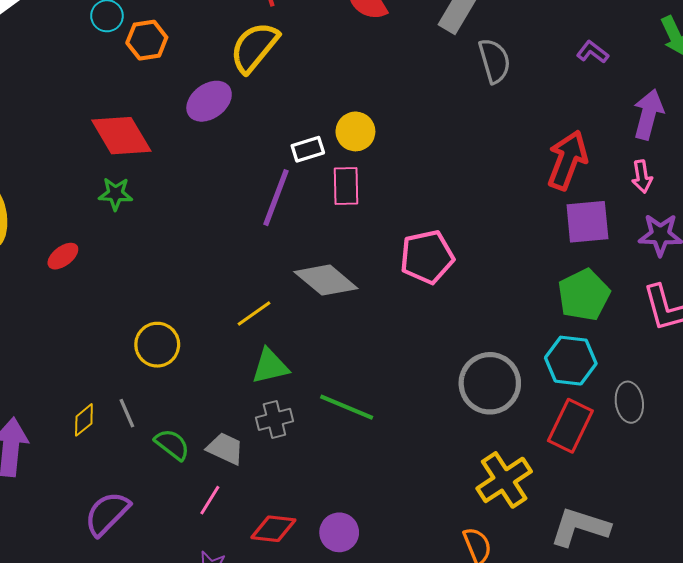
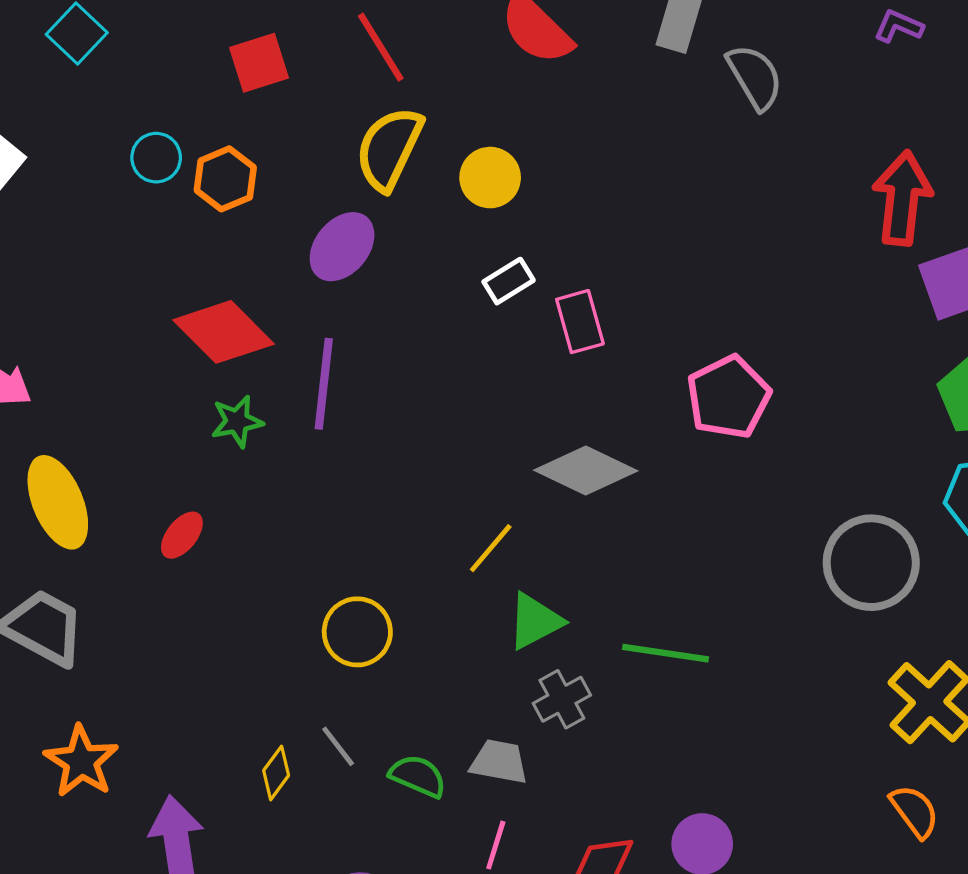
yellow circle: (355, 131) -> (490, 178), moved
purple line: (276, 198) -> (324, 384), moved

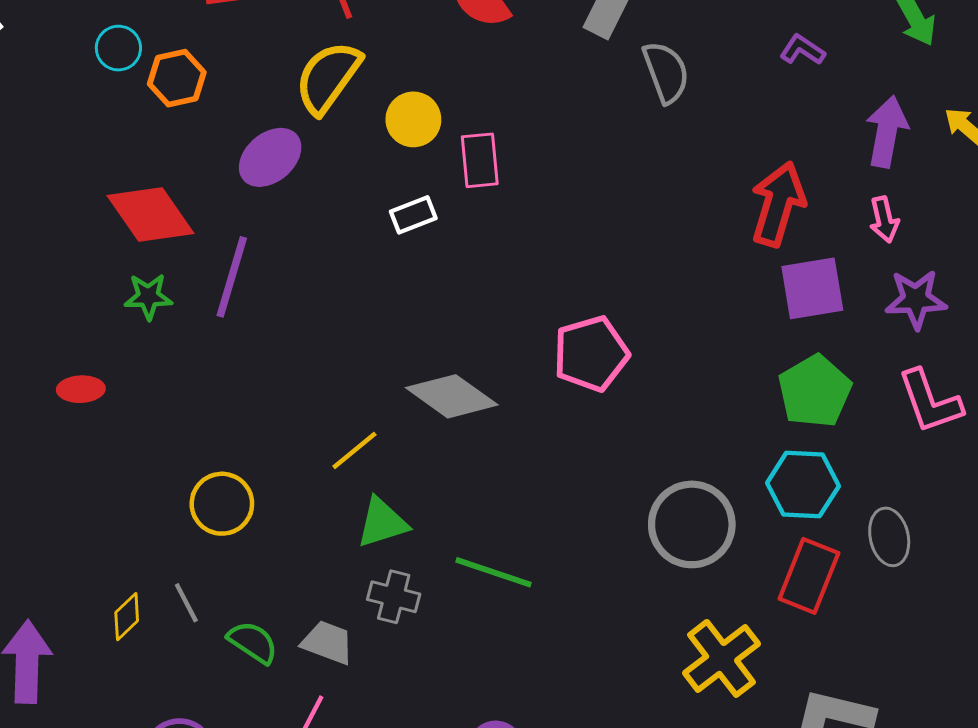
pink rectangle: (580, 322) -> (480, 160), moved
red ellipse: (182, 535) -> (81, 389), turned 39
gray cross: (562, 699) -> (394, 597), turned 33

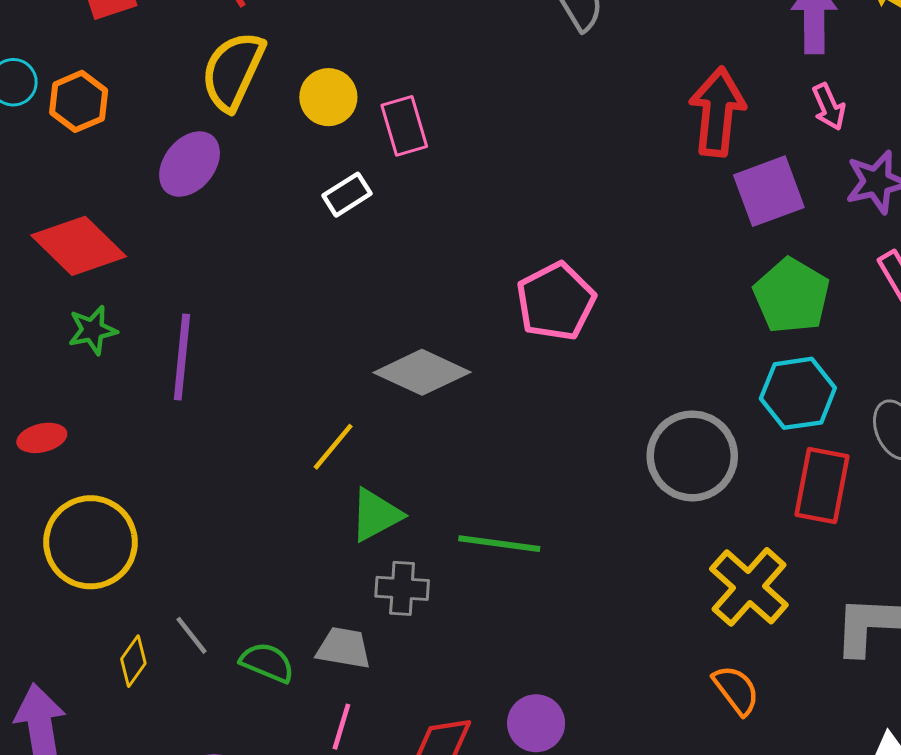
purple line: (232, 277) -> (182, 357), moved
yellow circle: (222, 504) -> (91, 542), moved, size x1.4

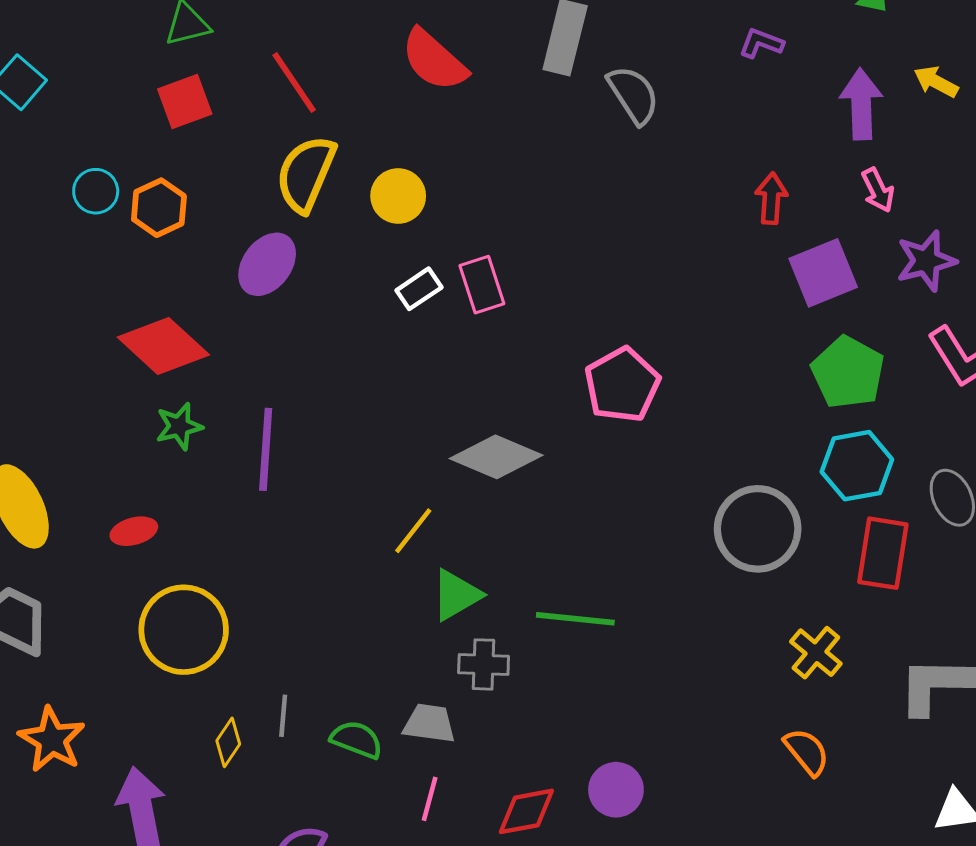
red arrow: (717, 112) -> (771, 198), size x0.6
pink rectangle: (404, 126) -> (482, 285), moved
yellow cross: (749, 587) -> (816, 653), size x0.7
gray line: (192, 635) -> (283, 716), turned 45

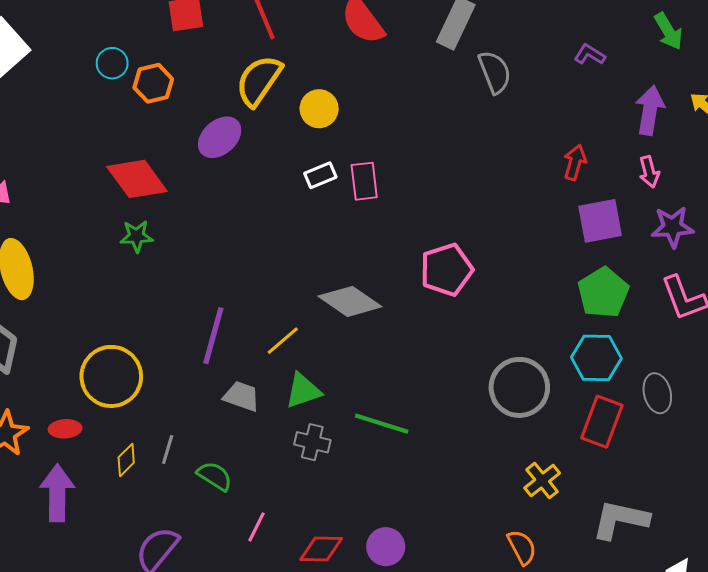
purple line: (266, 449) -> (213, 336), moved
red ellipse: (134, 531) -> (65, 429), moved
gray trapezoid: (429, 723) -> (242, 396), moved

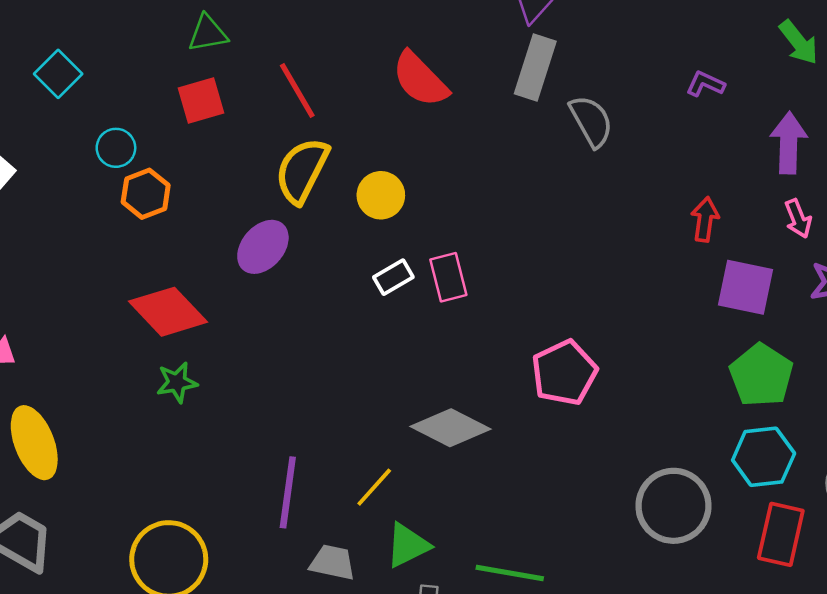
cyan circle: (112, 63) -> (116, 148), moved
orange hexagon: (153, 83) -> (146, 194), moved
purple square: (600, 221) -> (746, 287), turned 30

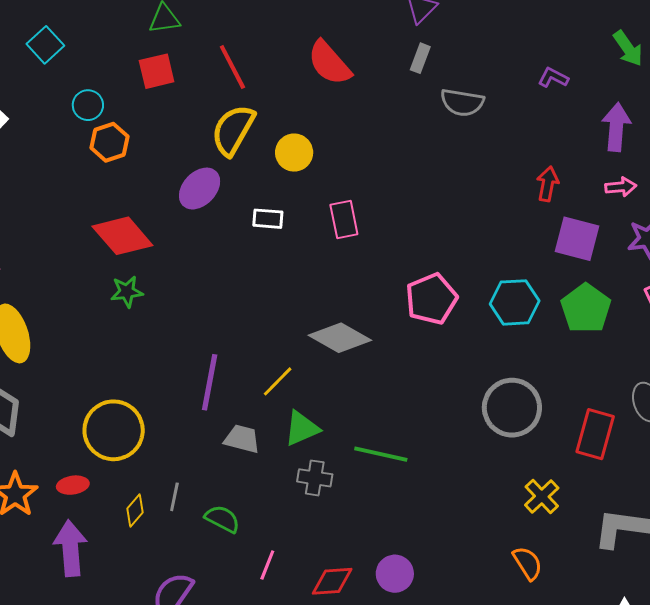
gray rectangle: (535, 68) -> (420, 58), size x0.6
gray semicircle: (591, 121) -> (462, 102), turned 126
pink arrow: (798, 219) -> (621, 187), turned -76
white rectangle: (393, 277) -> (268, 219), moved, turned 32
cyan hexagon: (764, 457) -> (515, 302), moved

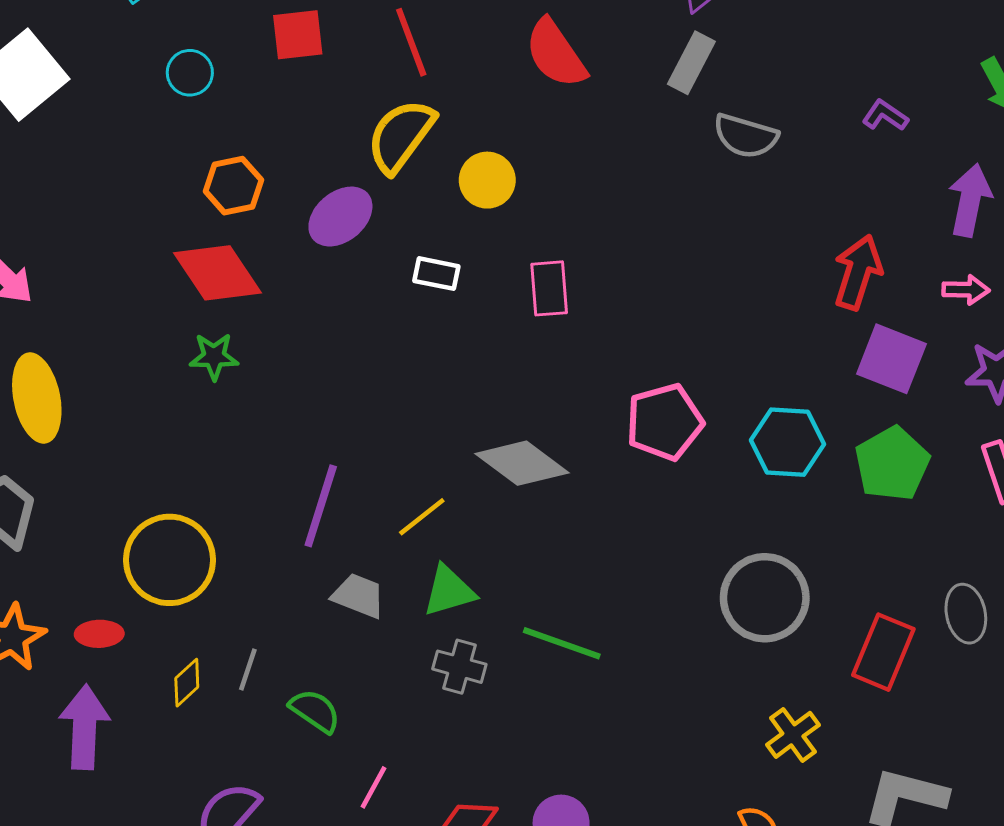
gray rectangle: (420, 58) -> (691, 63), size x1.4
orange hexagon: (109, 142) -> (233, 186), moved
red arrow: (548, 184) -> (858, 272), size x1.4

